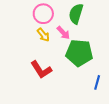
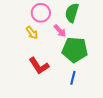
yellow arrow: (43, 35) -> (32, 33), moved
blue line: (97, 82) -> (73, 78), moved

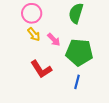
pink circle: (41, 13) -> (32, 13), moved
pink arrow: (60, 31) -> (54, 40), moved

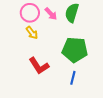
pink arrow: (54, 40) -> (51, 14), moved

